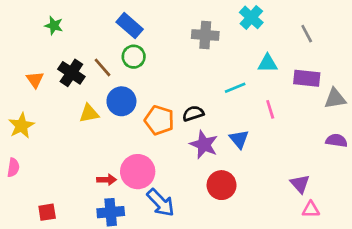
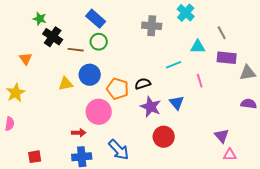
gray line: (307, 34) -> (222, 33), moved
brown line: (103, 67) -> (76, 50), turned -42
black cross: (71, 73) -> (53, 37), moved
pink circle: (138, 172) -> (99, 112), moved

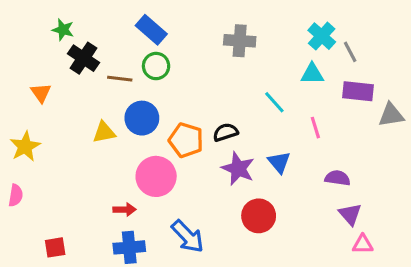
cyan cross: (186, 13) -> (322, 36), moved
cyan line: (174, 65) -> (274, 102), turned 70
purple semicircle: (249, 104) -> (337, 178), moved

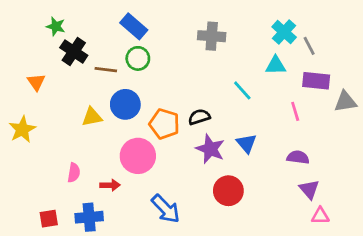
pink line: (315, 128) -> (295, 111), moved
pink semicircle: (16, 195) -> (74, 173), moved
blue cross: (129, 247) -> (89, 217), moved

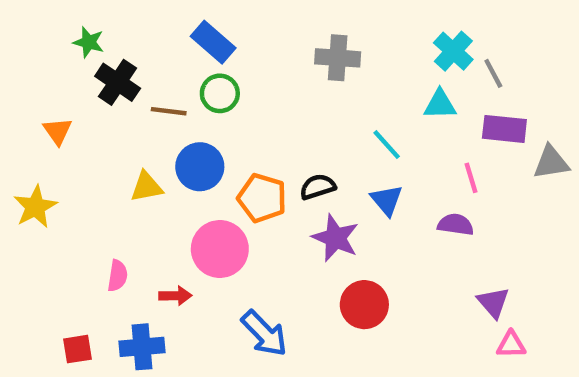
blue triangle: (246, 143) -> (387, 200), moved
purple semicircle: (298, 157) -> (456, 225), moved

